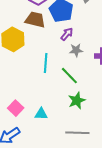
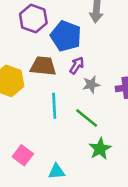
brown trapezoid: (35, 20) -> (43, 66), moved
pink square: (16, 108) -> (23, 155), moved

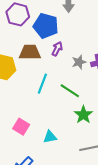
gray star: (91, 84) -> (79, 62), moved
cyan line: (54, 106) -> (42, 84), turned 30

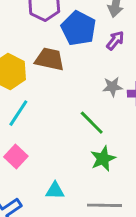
purple arrow: (57, 49) -> (115, 40), moved
cyan line: (42, 84) -> (18, 113), moved
cyan triangle: (50, 137) -> (55, 191), moved

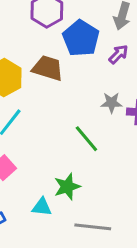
green star: (103, 159) -> (67, 187), moved

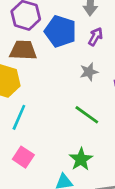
brown trapezoid: (48, 68) -> (23, 50), moved
gray star: (111, 103) -> (89, 72), moved

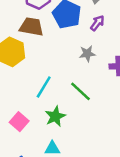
cyan line: (19, 117) -> (44, 87), moved
green star: (81, 159) -> (55, 116), moved

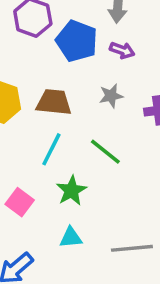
purple arrow: (97, 23) -> (122, 50), turned 77
brown trapezoid: (31, 27) -> (54, 102), moved

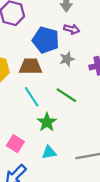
blue pentagon: (77, 41) -> (46, 40), moved
cyan line: (51, 149) -> (32, 97), turned -55
pink square: (20, 202) -> (15, 144), moved

